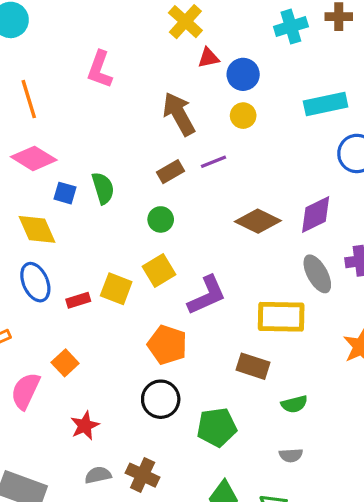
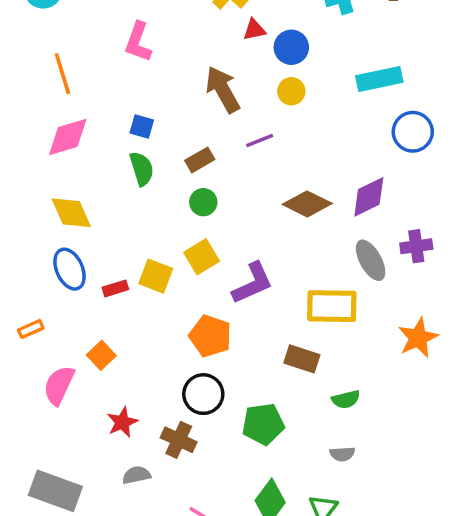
pink diamond: (34, 158) -> (68, 137), turned -48
brown rectangle: (171, 172) -> (200, 160), moved
blue square: (65, 193) -> (142, 126), moved
brown cross: (143, 475) -> (179, 440), moved

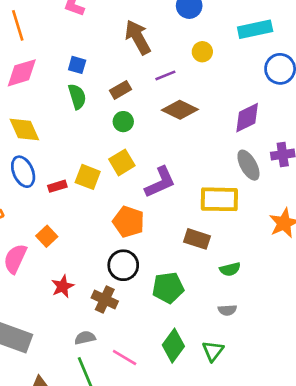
yellow circle: (291, 91) -> (202, 52), moved
brown diamond: (307, 204) -> (180, 110), moved
gray semicircle: (136, 475) -> (85, 338), moved

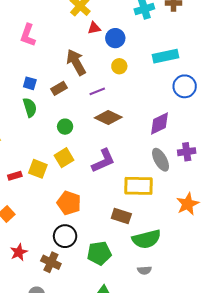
yellow circle: (202, 52) -> (119, 66), moved
brown rectangle: (121, 90) -> (59, 88), moved
purple L-shape: (160, 182) -> (103, 161), moved
green semicircle: (230, 269) -> (146, 239), size x1.8

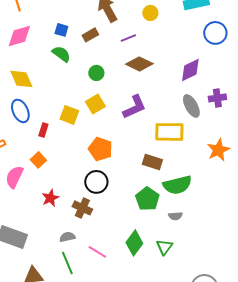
green semicircle: (30, 107) -> (61, 54), turned -36
red rectangle: (15, 176) -> (43, 130), moved, turned -56
green pentagon: (99, 253) -> (147, 199), moved, turned -30

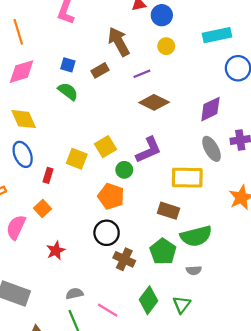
green circle: (96, 73) -> (124, 170), moved
brown cross: (82, 208) -> (124, 259), moved

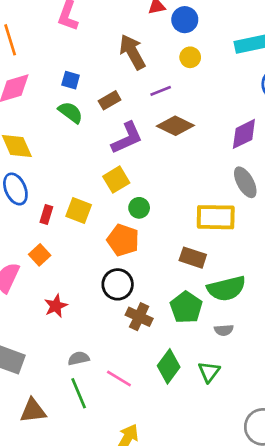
brown rectangle: (100, 70) -> (110, 100), moved
purple L-shape: (149, 150) -> (127, 138), moved
yellow square: (77, 159) -> (79, 211), moved

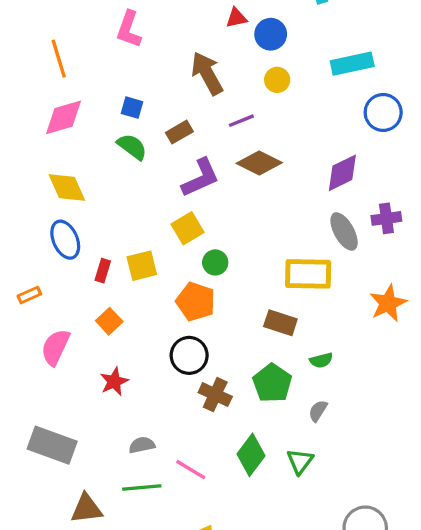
yellow square: (79, 211) -> (142, 266), turned -35
orange square: (40, 255) -> (109, 321), moved
green semicircle: (226, 288) -> (321, 360), size x0.5
gray semicircle: (224, 330) -> (318, 411), turned 126
green line: (79, 393) -> (142, 487), turned -72

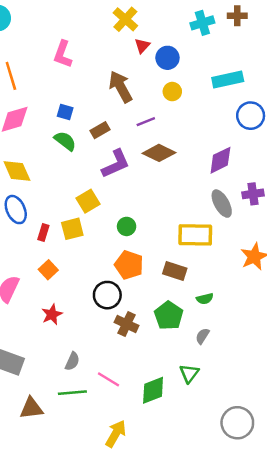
red triangle: (236, 18) -> (142, 46), turned -35
yellow square: (187, 228) -> (88, 201), moved
orange pentagon: (196, 302) -> (129, 265), moved
gray semicircle: (142, 445) -> (72, 361), turned 126
green diamond: (251, 455) -> (153, 390), moved, turned 32

